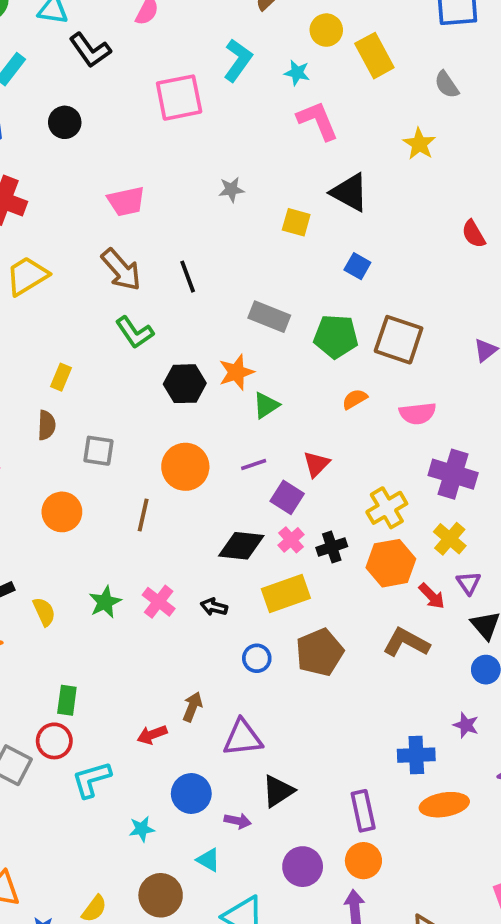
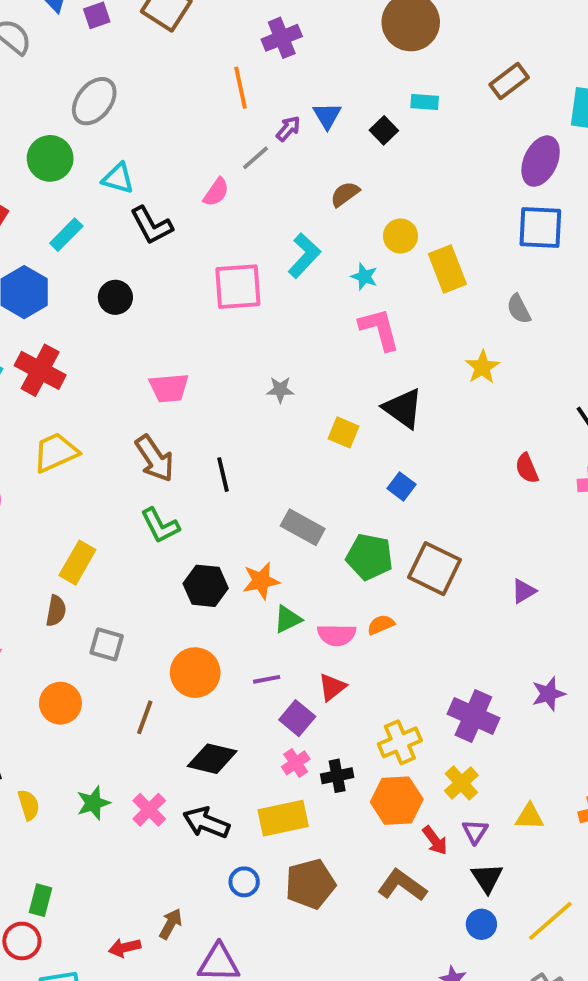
yellow rectangle: (61, 377) -> (77, 563), size x1.5
pink semicircle: (418, 413) -> (337, 635), moved
black diamond: (241, 546) -> (212, 759), moved
black arrow: (214, 607) -> (206, 823), size x1.6

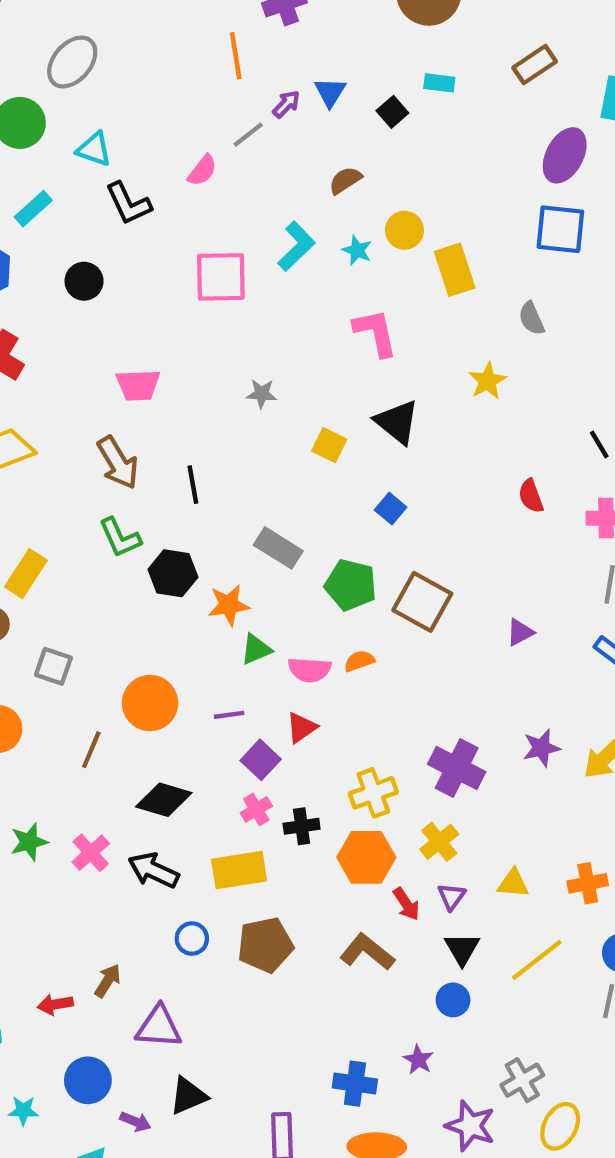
cyan star: (364, 277) -> (357, 250), moved
black hexagon: (206, 586) -> (173, 573), moved
yellow line: (550, 921) -> (537, 960), moved

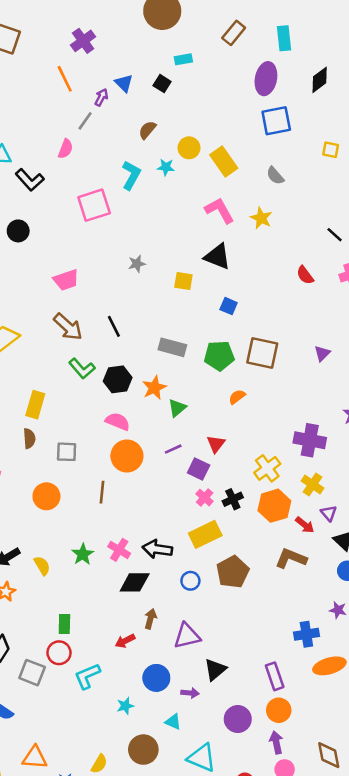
pink L-shape: (375, 333) -> (219, 210), moved
pink semicircle: (309, 670) -> (118, 421), moved, turned -145
black diamond: (164, 800) -> (135, 582), moved

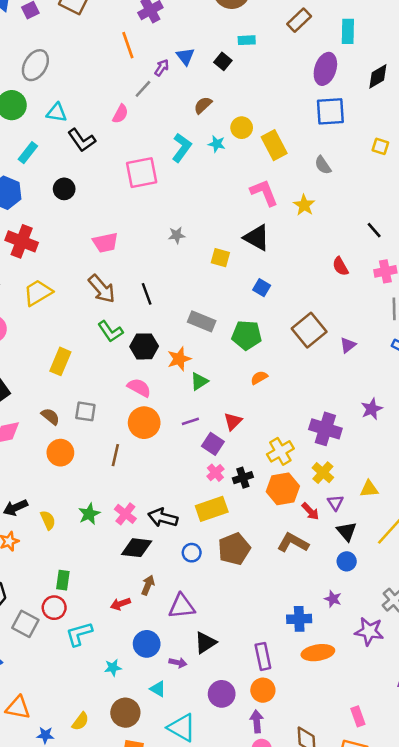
brown square: (262, 353) -> (309, 330), moved, turned 32
brown semicircle: (29, 439) -> (50, 416), moved, turned -54

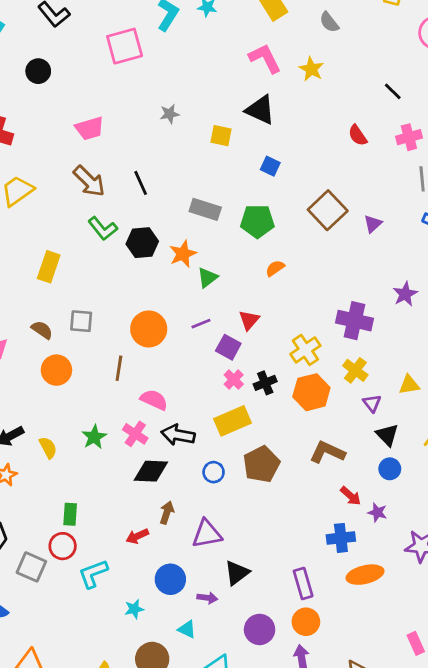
pink semicircle: (139, 388) -> (154, 400), moved
red arrow: (310, 511) -> (351, 496), moved

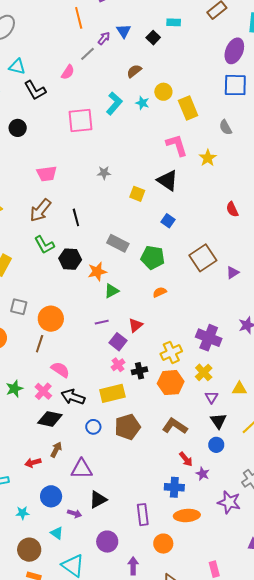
brown arrow: (89, 181) -> (40, 210), turned 75
orange circle: (149, 329) -> (51, 319), moved
orange circle: (306, 622) -> (163, 544), moved

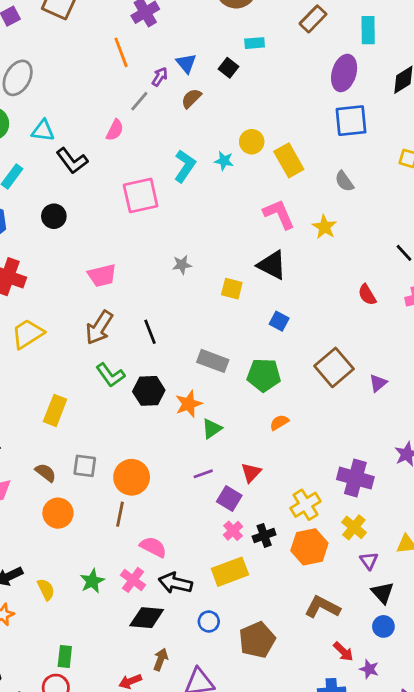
brown semicircle: (134, 71) -> (191, 98), moved
brown pentagon: (127, 427) -> (257, 640), moved

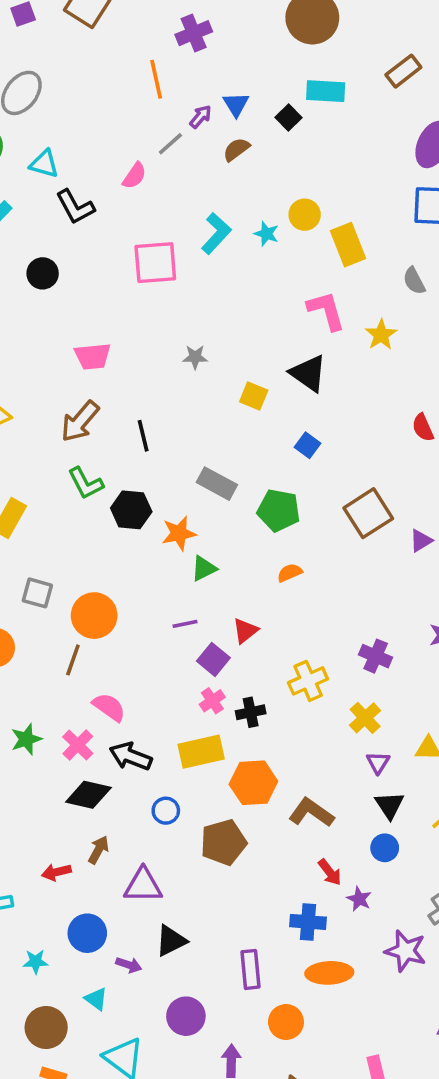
cyan rectangle: (255, 43) -> (326, 91), size x1.5
purple cross: (355, 478) -> (376, 656), size x0.7
orange hexagon: (309, 547) -> (253, 783), moved

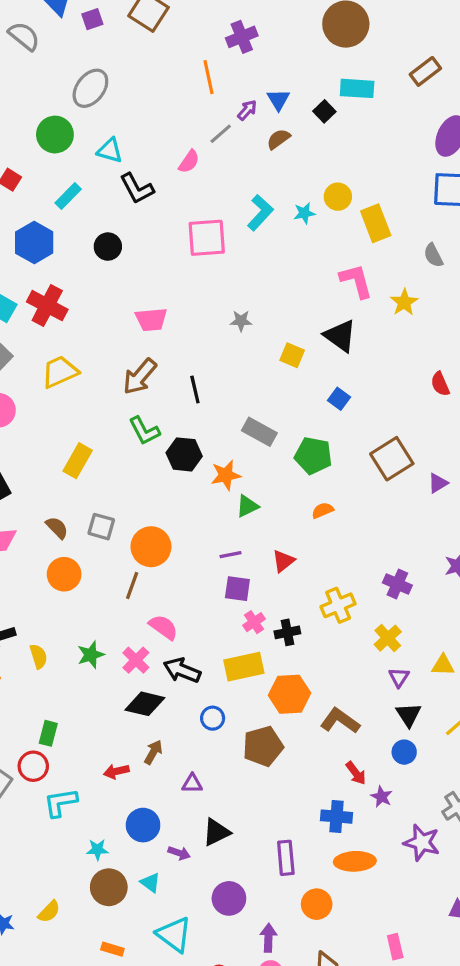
cyan star: (266, 234) -> (304, 213), turned -30
purple square: (213, 659) -> (237, 589), moved, turned -32
purple triangle: (143, 885) -> (192, 784), size x0.6
brown circle: (46, 1027) -> (109, 887), moved

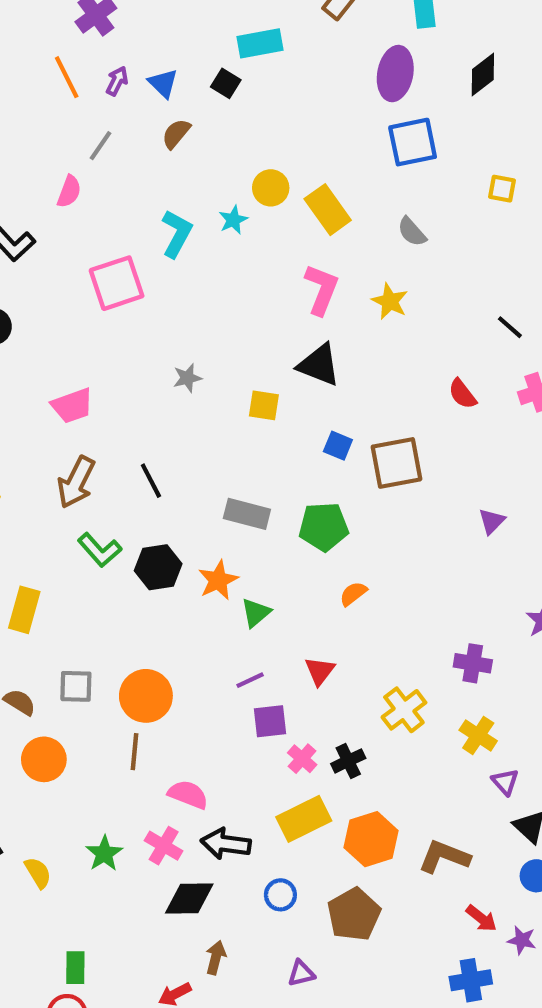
purple arrow: (247, 110) -> (117, 81), moved
pink L-shape: (356, 281) -> (322, 289), turned 51
brown square: (392, 459) -> (396, 463), moved, turned 36
purple triangle: (192, 784) -> (301, 973), moved

